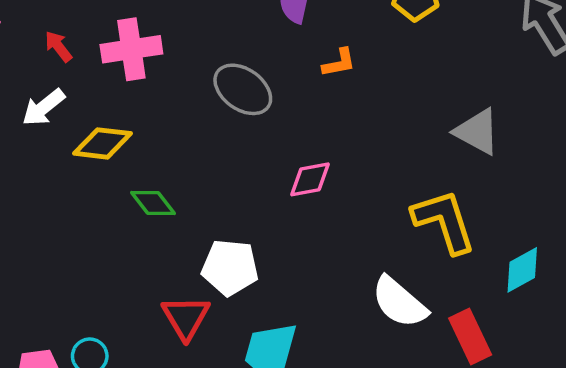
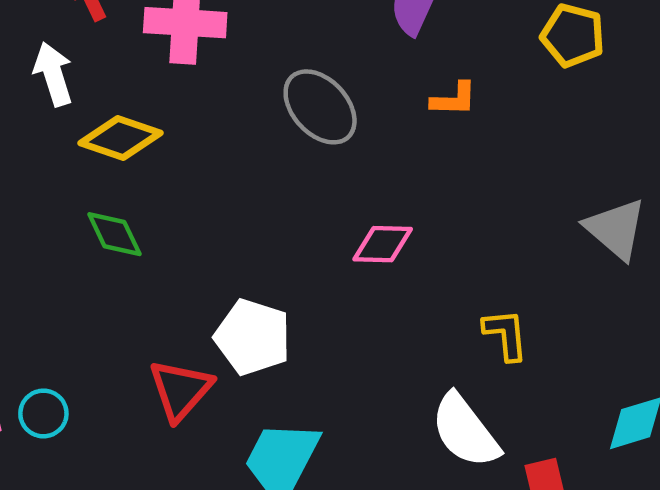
white arrow: (43, 107) -> (53, 74), turned 99
green diamond: (153, 203) -> (114, 234), moved
yellow L-shape: (444, 221) -> (506, 335), moved, size x0.6

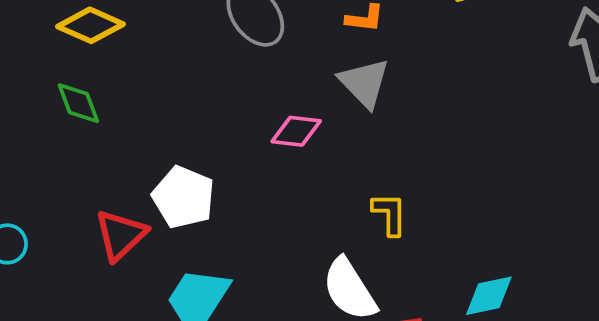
gray triangle: (616, 229) -> (364, 83), moved

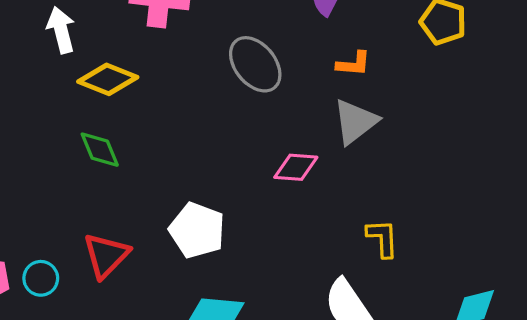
gray triangle: (364, 83) -> (355, 122), turned 39
red triangle: (121, 235) -> (106, 255), moved

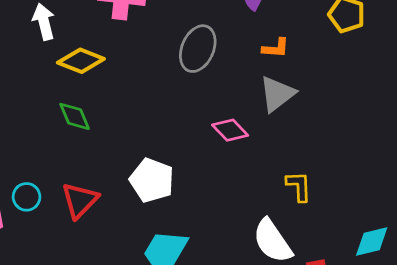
gray ellipse: (255, 64) -> (198, 49), turned 63
pink diamond: (296, 167) -> (230, 130), turned 42
cyan circle: (41, 278) -> (27, 197), moved

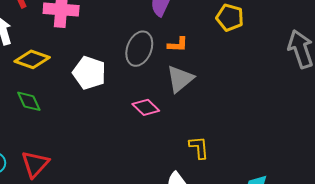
gray ellipse: (198, 49) -> (139, 49), moved
white pentagon: (152, 180) -> (89, 73), moved

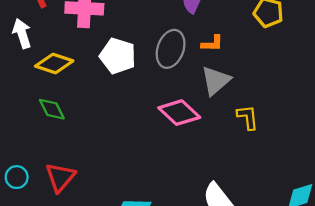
white pentagon: (89, 73) -> (118, 56), moved
pink diamond: (146, 107) -> (179, 113), size x1.4
yellow L-shape: (199, 147) -> (248, 117), moved

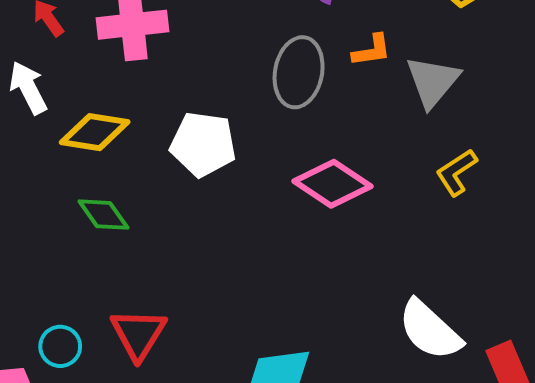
white pentagon: (118, 56) -> (203, 144), moved
gray triangle: (216, 81) -> (433, 81), moved
yellow L-shape: (248, 117) -> (456, 172), turned -108

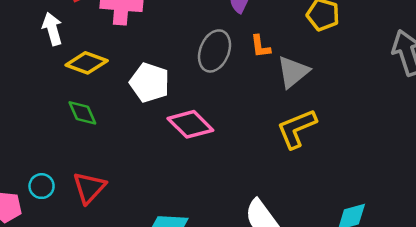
orange L-shape: (372, 50) -> (260, 46), turned 80
yellow L-shape: (456, 172) -> (297, 128), size x1.5
pink diamond: (333, 184) -> (190, 124), moved

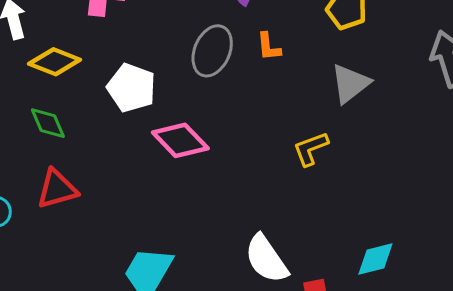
gray triangle: (293, 72) -> (350, 84), moved
yellow L-shape: (297, 128) -> (311, 149), size x0.7
red triangle: (89, 188) -> (57, 189), moved, turned 30

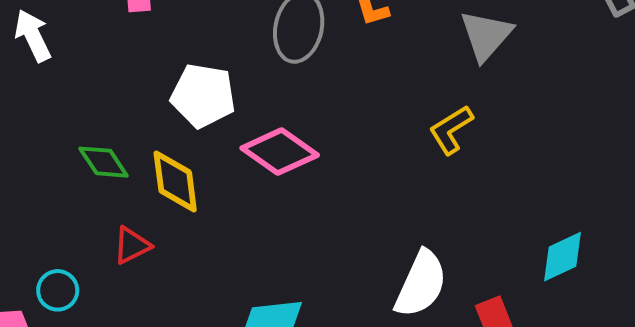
yellow diamond: (55, 62) -> (175, 182), moved, turned 72
red triangle: (57, 189) -> (132, 245), size x0.7
white semicircle: (266, 259) -> (421, 284), turned -110

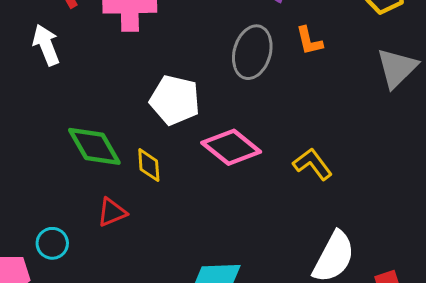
yellow L-shape: (451, 130) -> (313, 164), moved, turned 81
green diamond: (104, 162) -> (94, 146), size x1.4
yellow diamond: (175, 182) -> (149, 165), size x0.7

